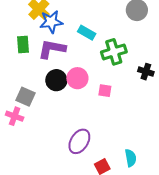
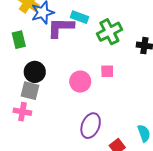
purple L-shape: (52, 49) -> (61, 27), moved
pink circle: (77, 78) -> (80, 82), moved
black circle: (56, 80) -> (35, 72), moved

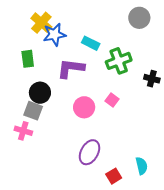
purple L-shape: (61, 27) -> (71, 68), moved
pink square: (107, 71) -> (112, 100), turned 32

